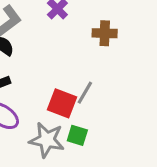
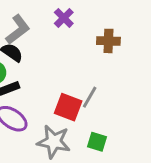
green square: (77, 135) -> (97, 142), moved

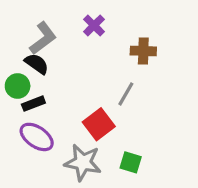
gray line: (90, 97) -> (126, 94), moved
red square: (68, 107) -> (99, 124), turned 32

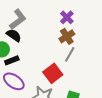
purple cross: (94, 25) -> (67, 17), moved
brown cross: (143, 51) -> (67, 36), moved, turned -35

